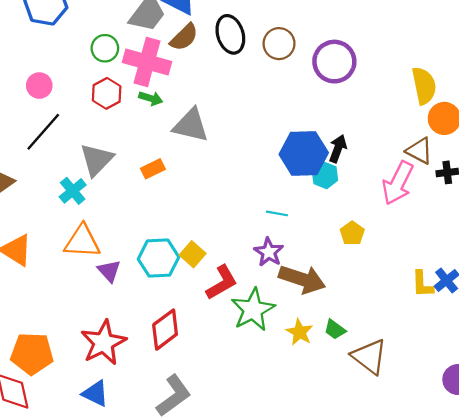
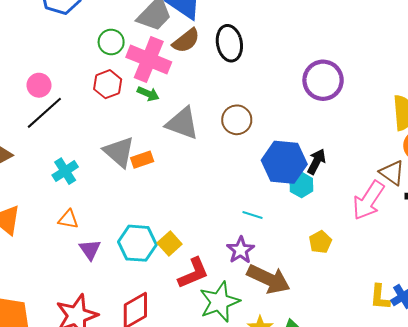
brown circle: (279, 44) -> (237, 120), moved
pink circle: (39, 86) -> (39, 85), moved
gray triangle: (97, 160) -> (119, 152), moved, turned -40
orange triangle: (82, 241) -> (68, 219), size x0.6

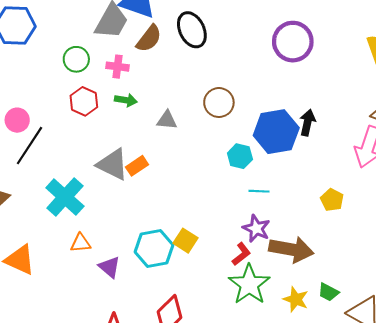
pink cross: (149, 60) -> (117, 67), size x0.5
gray triangle: (182, 123) -> (167, 120), size x0.6
cyan cross: (65, 171) -> (65, 197), size x1.5
cyan hexagon: (301, 185) -> (240, 156), moved
red L-shape: (193, 273) -> (241, 254), moved, size x0.7

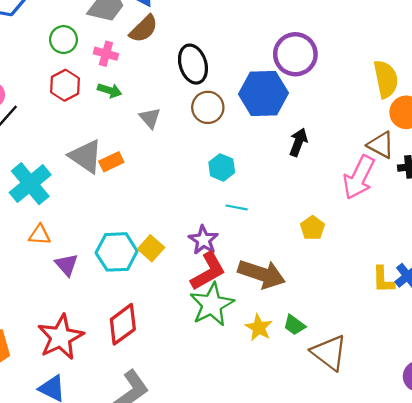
black ellipse: (192, 30) -> (193, 64), moved
gray triangle: (167, 120) -> (150, 118), turned 35
blue hexagon: (276, 132) -> (263, 94), moved
purple star: (256, 228) -> (203, 240), moved
red L-shape: (241, 254) -> (208, 271), size x1.6

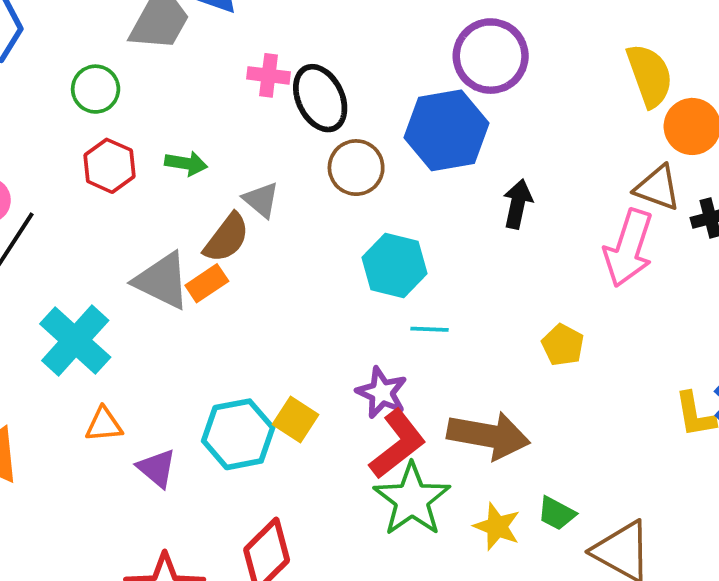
brown semicircle: (144, 29) -> (227, 238), moved
pink cross: (106, 54) -> (269, 75), moved
cyan hexagon: (222, 167) -> (395, 265), size x1.4

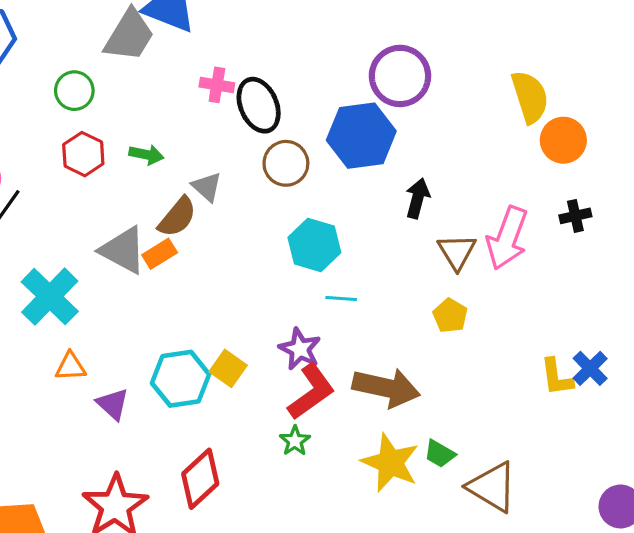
brown triangle: (658, 188) -> (457, 252), moved, turned 36
green star: (412, 499) -> (295, 441), moved, size x0.5
yellow star: (497, 527) -> (390, 463), size x1.5

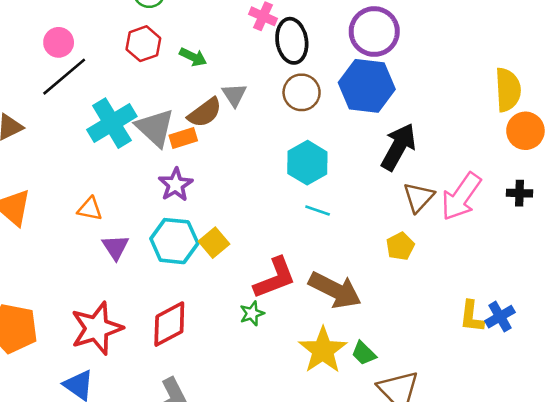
purple circle: (400, 76) -> (374, 32), moved
black arrow: (417, 198) -> (398, 147), size x1.5
cyan cross: (50, 297) -> (112, 123), moved
purple star: (300, 349) -> (176, 185), moved

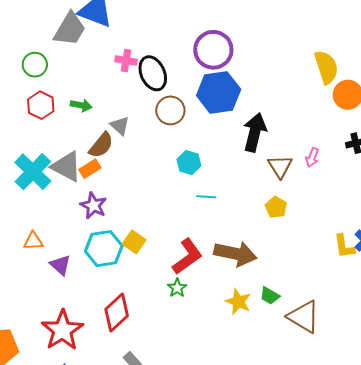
cyan hexagon: (307, 163) -> (189, 163), size x0.7
pink arrow: (461, 197) -> (312, 158), size x0.5
yellow star: (323, 350) -> (238, 302), size x0.7

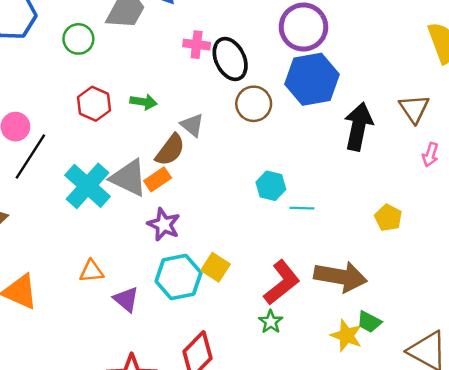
green circle: (35, 65) -> (78, 39), moved
cyan hexagon: (189, 163) -> (271, 186), moved
brown triangle: (280, 167) -> (414, 109), moved
green trapezoid: (270, 296) -> (369, 322), moved

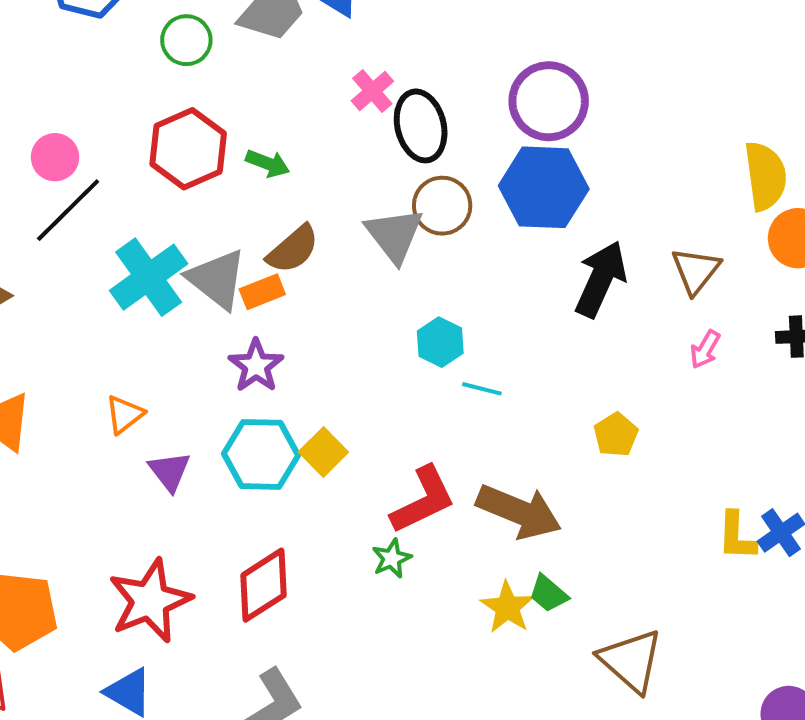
pink cross: (197, 45) -> (372, 91), turned 30
red hexagon: (94, 104) -> (188, 149), size x1.4
gray triangle: (192, 125) -> (394, 235), moved, size x1.5
orange triangle: (92, 271) -> (125, 414), turned -45

